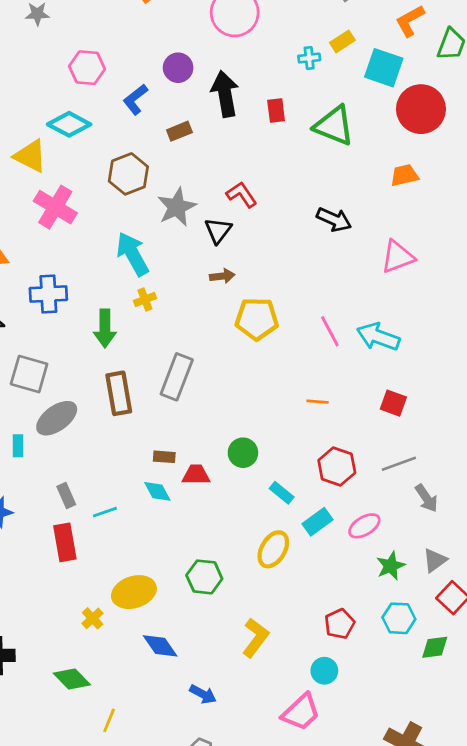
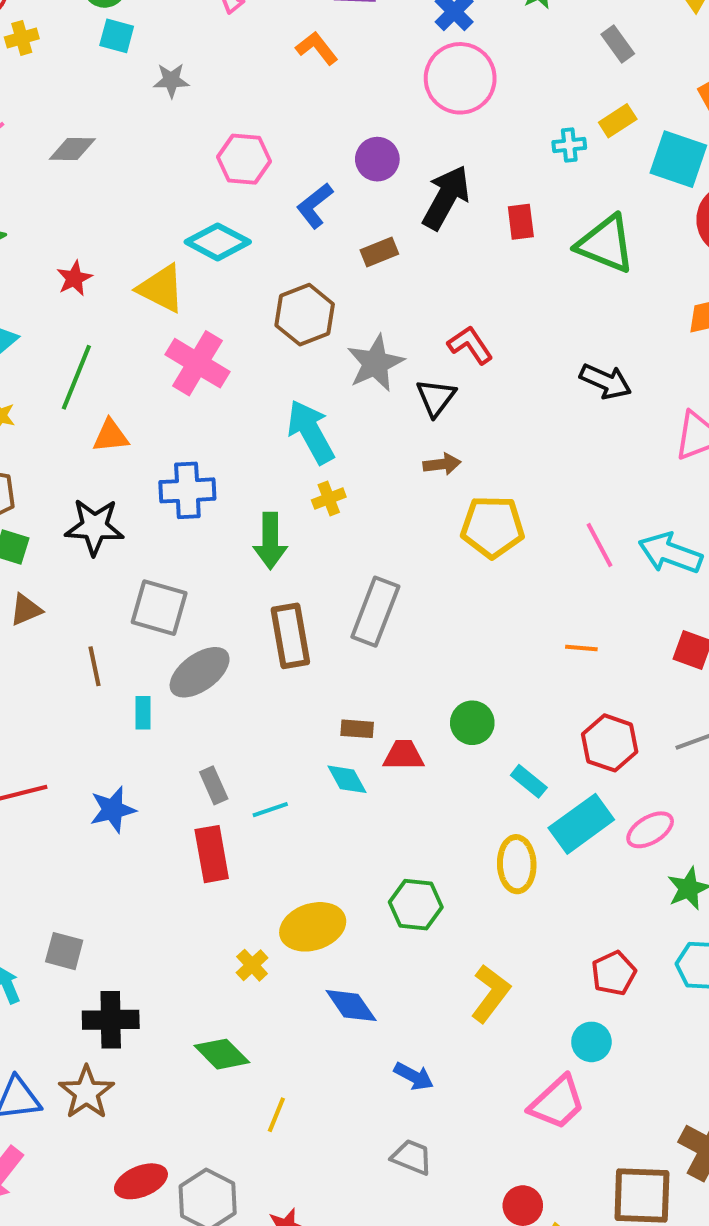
black arrow: (225, 94) -> (446, 198), turned 39
cyan rectangle: (317, 522) -> (581, 824), size x1.4
yellow ellipse: (273, 549) -> (517, 864), turned -33

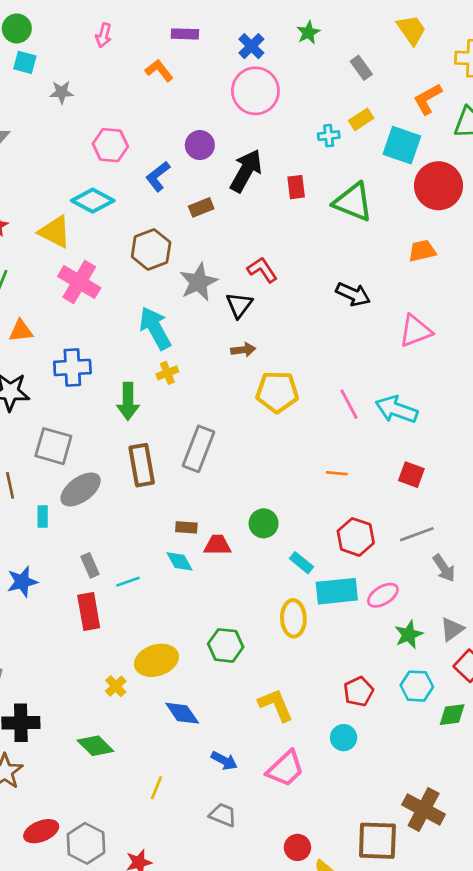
cyan rectangle: (581, 824) -> (337, 591), turned 30
yellow L-shape: (490, 993) -> (276, 705), turned -60
pink trapezoid: (557, 1103) -> (285, 769), moved
yellow line: (276, 1115) -> (156, 788), moved

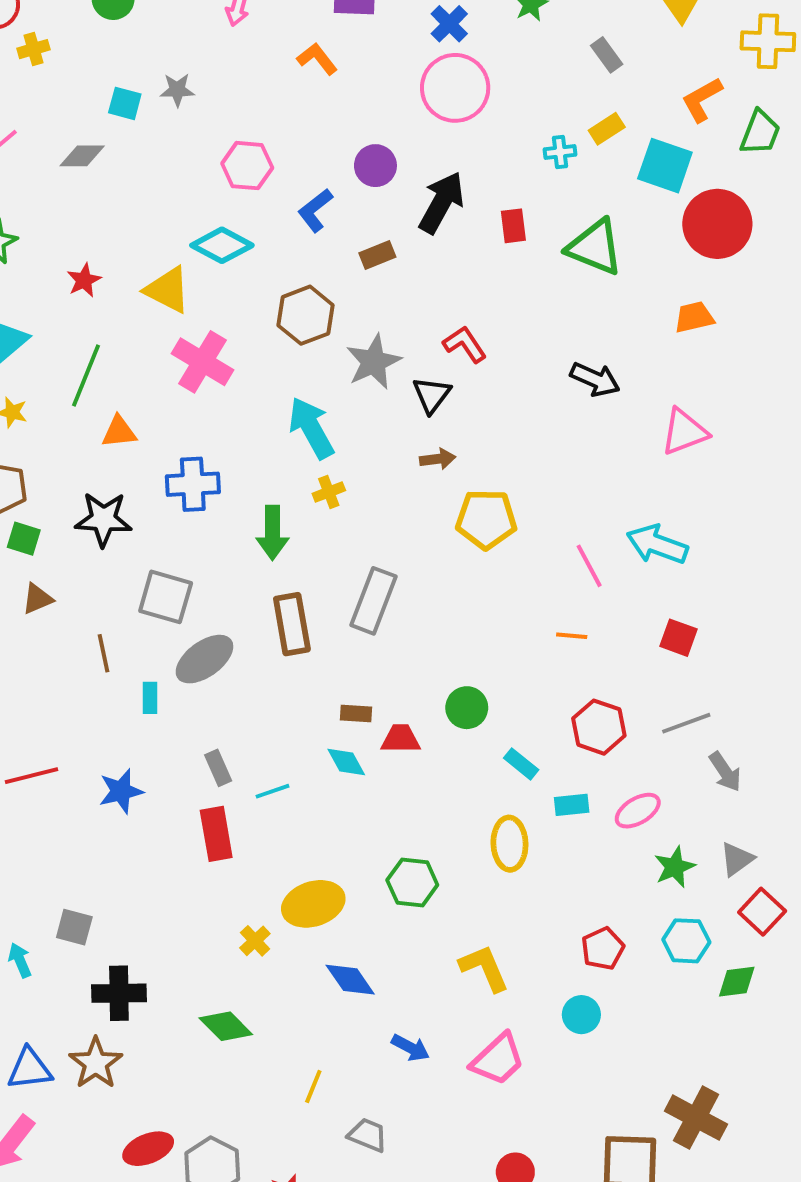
cyan square: (25, 62) -> (125, 103), moved
pink line: (349, 404) -> (589, 566), moved
cyan rectangle: (337, 591) -> (572, 805), size x0.6
gray trapezoid: (223, 815) -> (368, 1135), moved

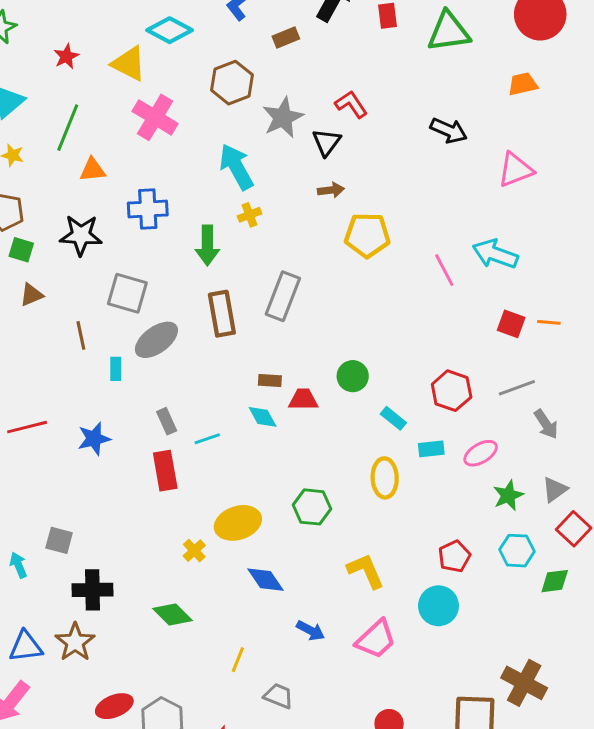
green triangle: (595, 247) -> (449, 32), turned -30
orange line: (572, 636) -> (549, 322), moved
cyan circle: (581, 1015) -> (438, 606), size x1.4

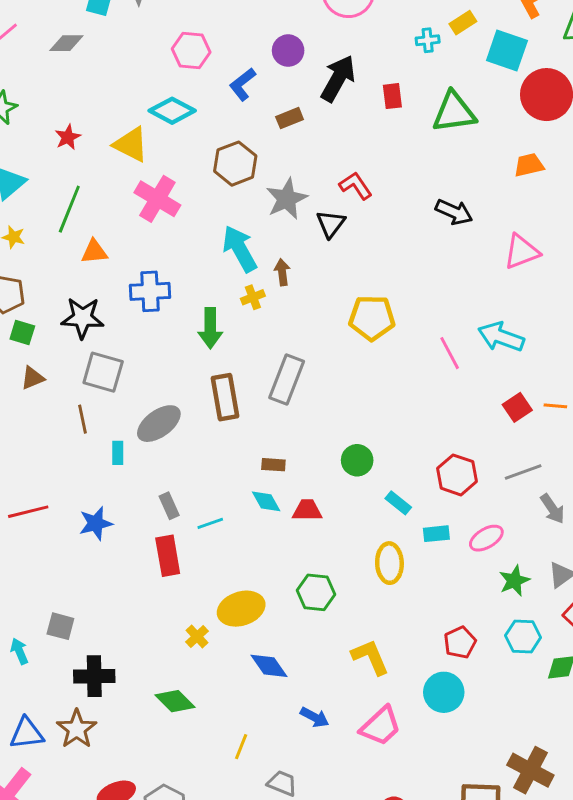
brown arrow: (331, 190) -> (282, 272), moved, turned -90
gray square: (127, 293) -> (103, 372), moved
red square: (511, 324) -> (517, 407), turned 36
red trapezoid: (303, 399) -> (307, 510), moved

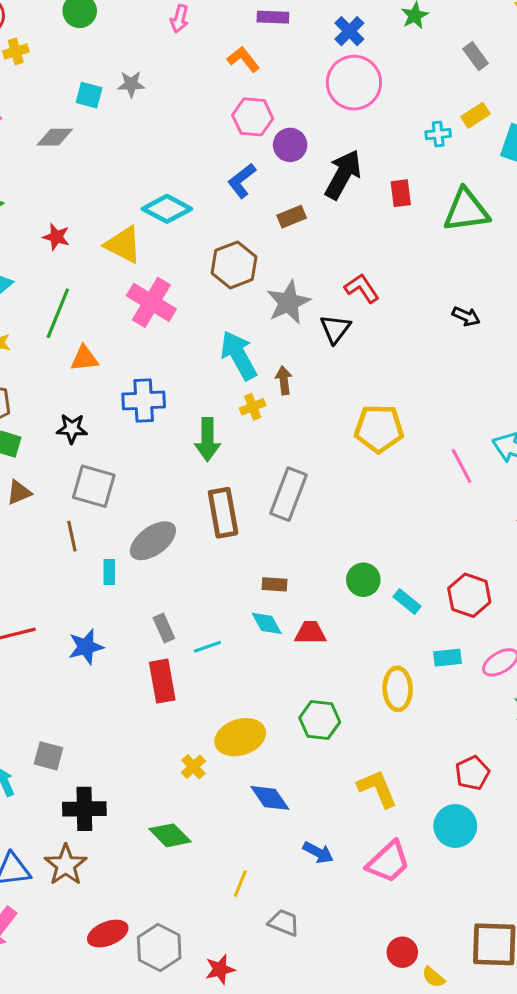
pink hexagon: (191, 51) -> (253, 117), moved
red star: (68, 137) -> (56, 237), turned -30
black arrow: (454, 212) -> (466, 316), size x0.7
black star: (82, 318) -> (72, 429), size x0.7
cyan rectangle: (398, 503) -> (407, 602), moved

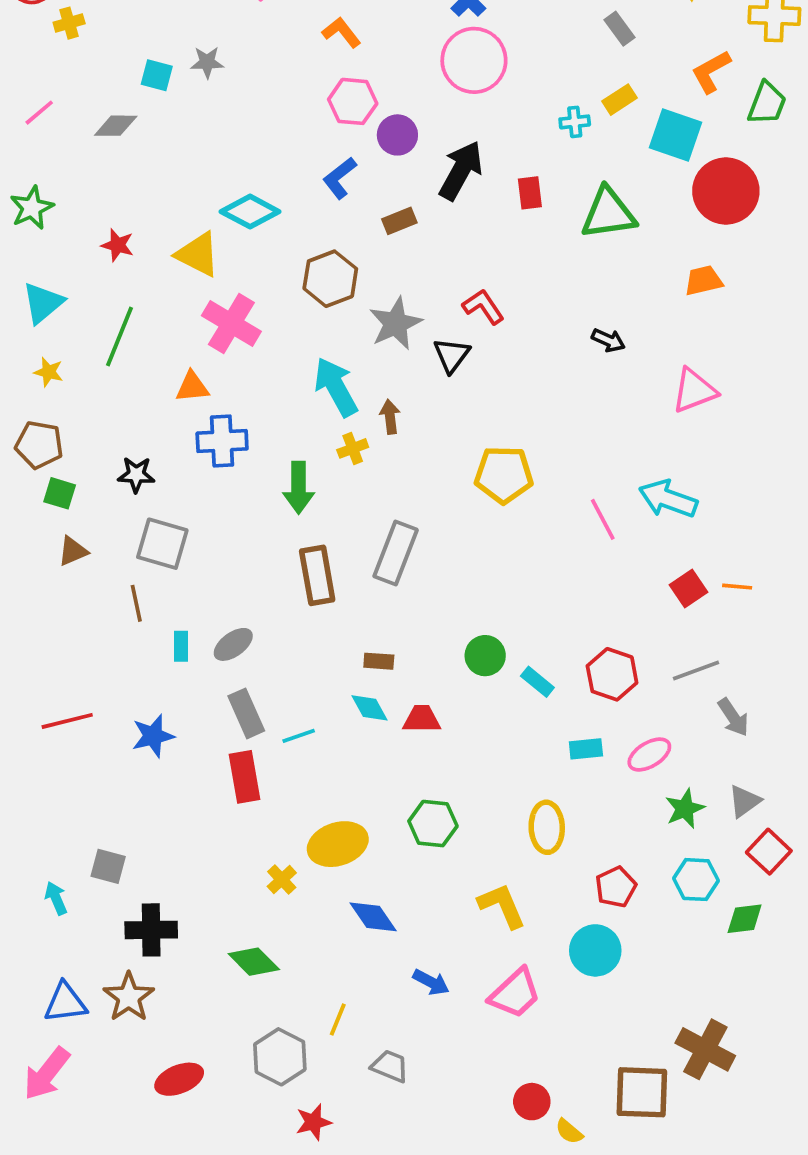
orange triangle: (84, 358) -> (192, 387), moved
gray ellipse: (153, 541) -> (233, 644), moved, size x0.7
gray rectangle: (164, 628) -> (246, 713), size x1.4
yellow ellipse: (398, 689) -> (547, 827), moved
gray hexagon: (159, 948) -> (280, 1057), moved

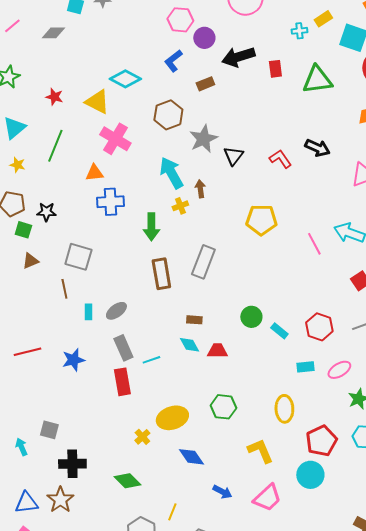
black arrow: (461, 170) -> (238, 57), turned -136
red L-shape: (483, 307) -> (280, 159), moved
black arrow: (608, 340) -> (317, 148), size x1.4
black star: (136, 475) -> (46, 212), moved
red pentagon: (616, 887) -> (321, 441), size x1.4

